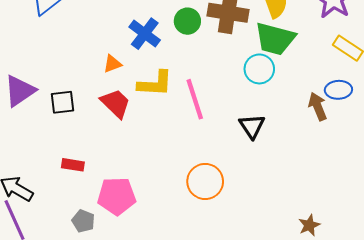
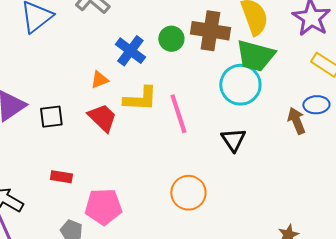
cyan circle: (259, 69) -> (240, 85), size x1.4

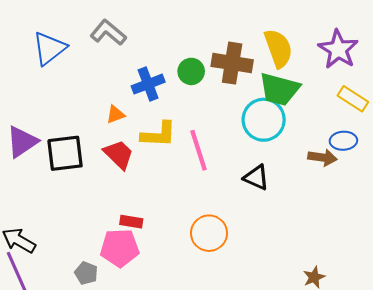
blue cross: (130, 51) -> (148, 84), turned 32
black square: (51, 117) -> (65, 153), size x1.5
brown arrow: (296, 121) -> (322, 158), turned 120
black triangle: (233, 140) -> (256, 177), turned -32
red rectangle: (61, 177) -> (131, 222), moved

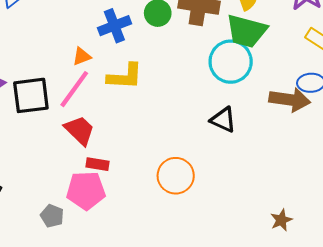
pink line: (198, 150) -> (74, 89), moved, turned 54
red trapezoid: (119, 154) -> (80, 130), moved
brown arrow: (322, 158) -> (290, 100), size x1.4

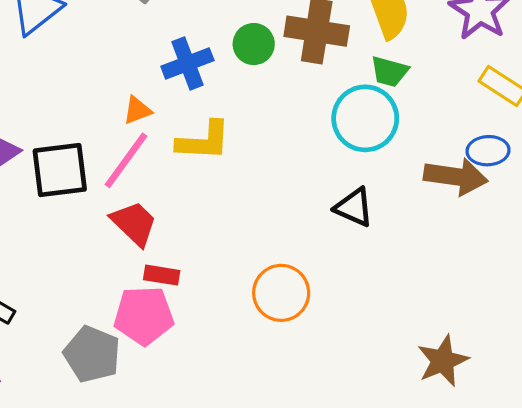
green trapezoid: (246, 31) -> (389, 71), size x0.6
gray pentagon: (52, 216) -> (92, 354), size x1.6
brown star: (281, 220) -> (443, 361), size x1.5

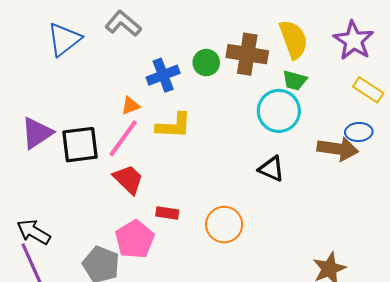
red rectangle: (162, 275) -> (167, 213), moved
pink pentagon: (144, 315) -> (135, 239), turned -30

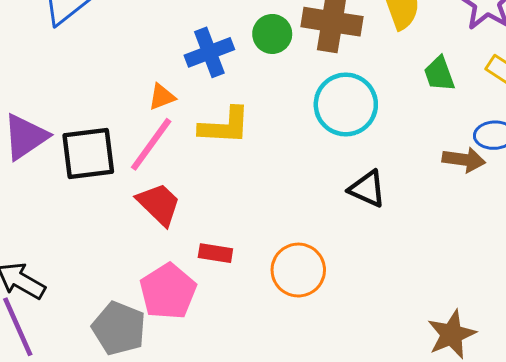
green trapezoid: (295, 80) -> (439, 74), moved, turned 55
cyan circle: (279, 111) -> (346, 104), moved
brown arrow: (338, 149) -> (464, 160), size x0.7

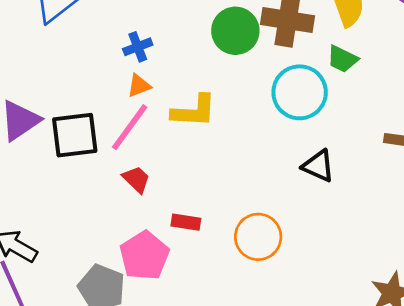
green circle: (272, 34) -> (235, 31), size x1.4
blue cross: (209, 52) -> (138, 47), moved, size x0.7
green trapezoid: (439, 74) -> (342, 59), moved, turned -44
red trapezoid: (159, 204) -> (136, 179), size x0.7

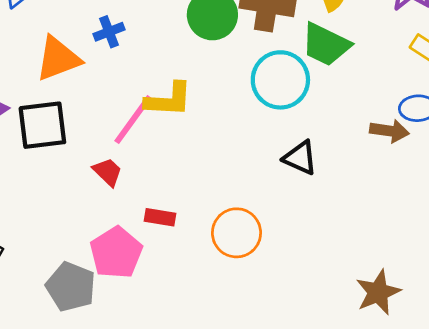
green trapezoid: (342, 59) -> (326, 44), size x1.5
orange triangle: (139, 86) -> (58, 59), moved, size x1.8
pink line: (130, 127) -> (133, 120), moved

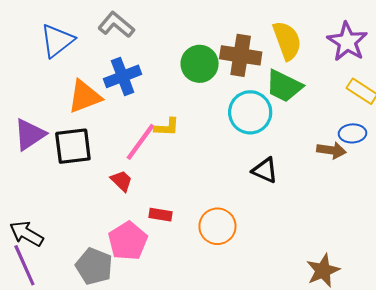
blue cross: (109, 32) -> (123, 76), size x1.6
yellow L-shape: (169, 100) -> (167, 127), size x0.7

